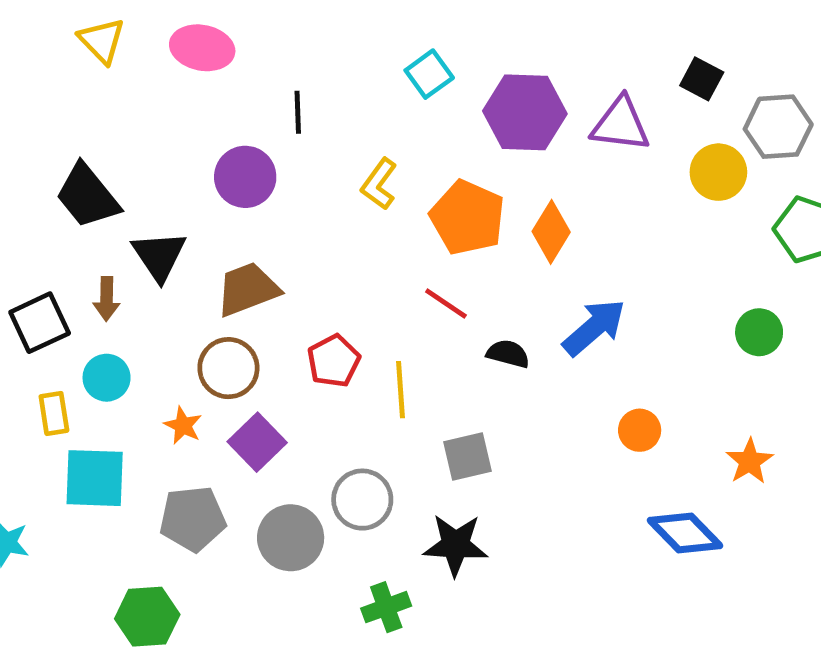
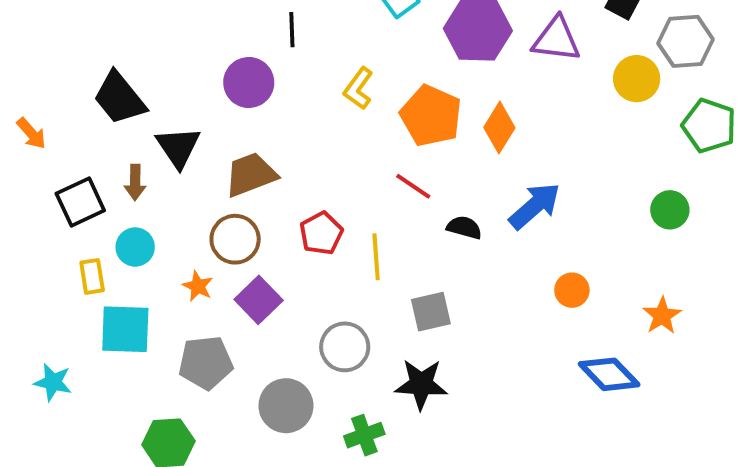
gray circle: (291, 538) -> (286, 406), moved

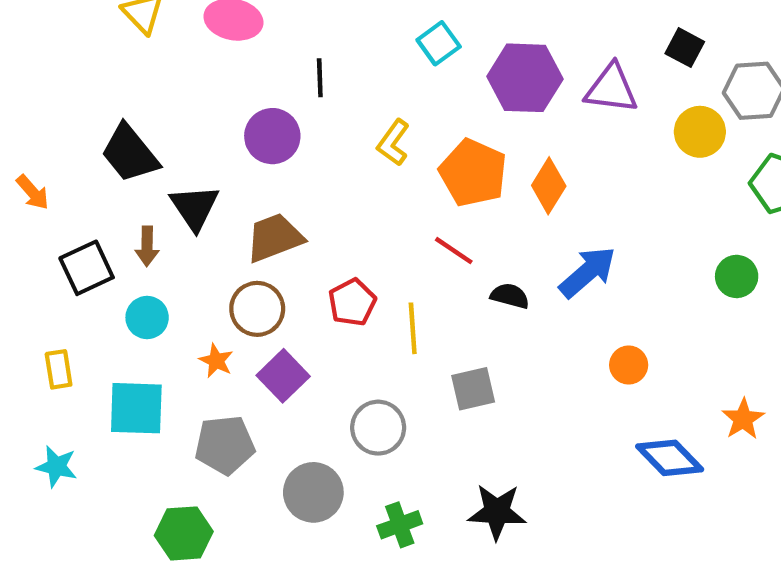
yellow rectangle: (92, 276) -> (59, 369), moved
orange star: (662, 316) -> (743, 419), moved
black star: (421, 384) -> (497, 512), moved

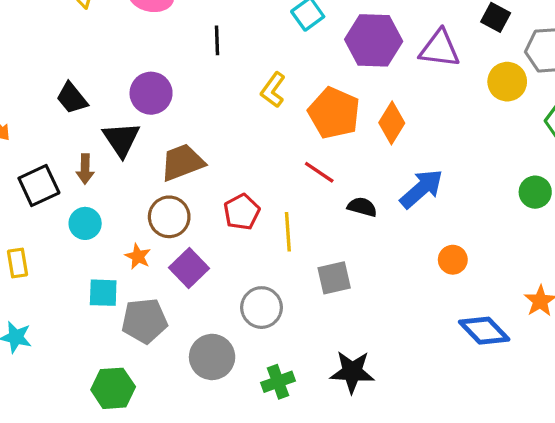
purple circle: (272, 136) -> (151, 93), moved
black trapezoid: (130, 153) -> (72, 98), size x0.7
cyan square: (136, 408) -> (103, 293), moved, size x0.7

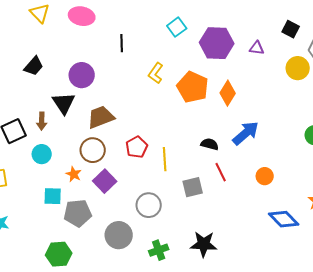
purple triangle: (440, 49) -> (257, 48), size x0.6
black trapezoid: (72, 98) -> (34, 66), moved, turned -100
red line: (319, 172) -> (221, 172), moved, turned 30

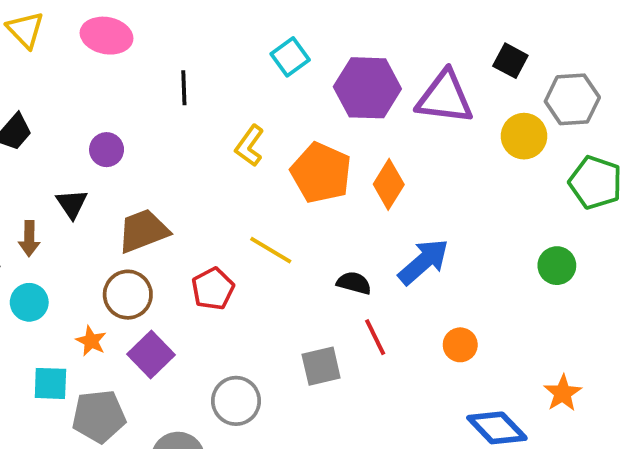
purple triangle: (257, 48) -> (445, 97), size x2.0
purple circle: (82, 75) -> (107, 150), size x0.7
black triangle: (64, 103) -> (72, 204), size x0.7
yellow line: (165, 159) -> (271, 250), moved, turned -55

